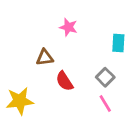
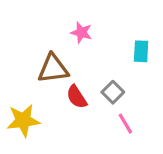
brown triangle: (45, 57) -> (53, 69), size x1.5
gray square: (105, 77) -> (113, 92), moved

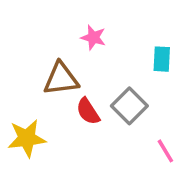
gray square: (113, 92) -> (129, 106), size x1.4
pink line: (125, 124) -> (165, 151), moved

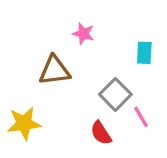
red semicircle: (88, 111) -> (101, 133), moved
pink line: (165, 151) -> (141, 117), moved

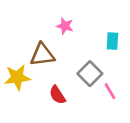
yellow star: (24, 123) -> (17, 77), moved
red semicircle: (101, 133) -> (57, 95), moved

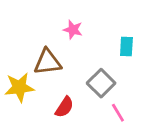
pink line: (110, 91) -> (118, 113), moved
red semicircle: (57, 95) -> (64, 107), turned -114

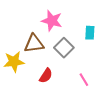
pink star: (73, 30) -> (52, 21), size x1.5
gray square: (101, 83) -> (64, 48), moved

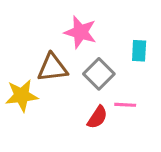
red semicircle: (46, 76) -> (97, 117), moved
pink line: (84, 80) -> (125, 105), moved, turned -56

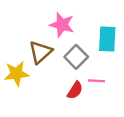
cyan rectangle: (139, 51) -> (107, 39), size x1.5
brown triangle: (53, 68) -> (40, 52), turned -35

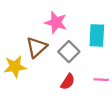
pink line: (97, 81) -> (101, 80), moved

